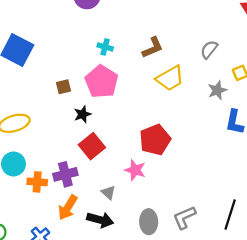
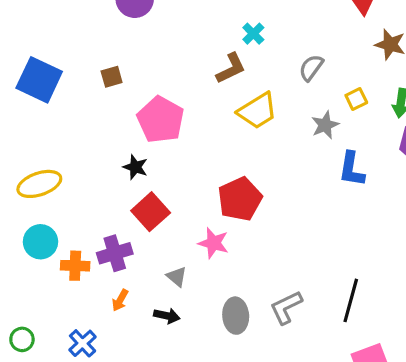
cyan cross: (105, 47) -> (253, 34), moved, turned 32
brown square: (63, 87) -> (112, 77), moved
black star: (82, 114) -> (135, 167), turned -30
orange arrow: (68, 208) -> (120, 300), size x0.6
black arrow: (100, 220) -> (167, 316), size x0.7

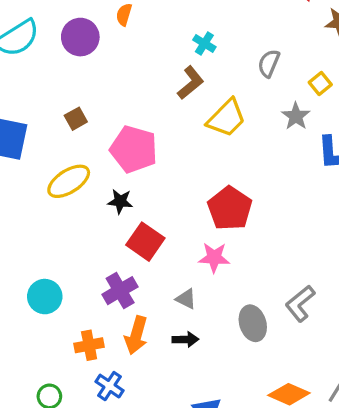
yellow ellipse: (39, 184) -> (69, 181), moved
orange cross: (75, 266) -> (89, 345), moved
orange arrow: (120, 300) -> (136, 335), size x1.6

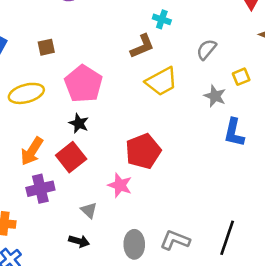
cyan cross: (204, 43) -> (162, 19), turned -30
gray star: (296, 116) -> (215, 96), turned -30
black star: (120, 201) -> (79, 123), moved
gray L-shape: (300, 303) -> (175, 240), turned 44
orange arrow: (136, 335) -> (32, 151), moved

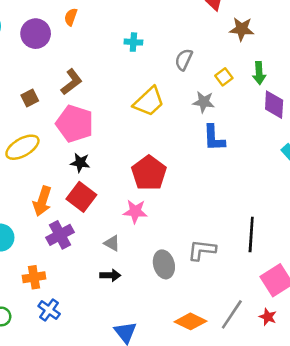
brown L-shape: (142, 46) -> (71, 82), moved
blue L-shape: (234, 133) -> (214, 138), moved

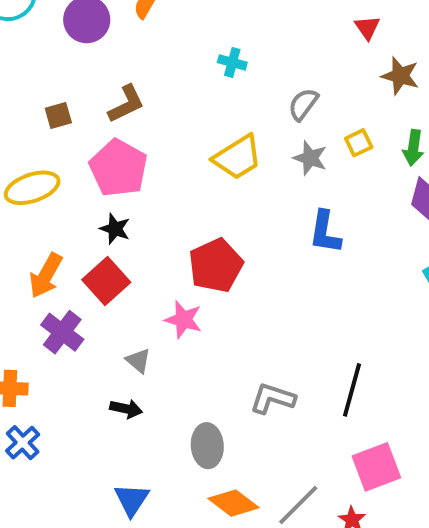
gray star: (204, 102) -> (310, 158), moved
purple cross: (60, 235) -> (62, 332), turned -36
gray ellipse: (164, 264) -> (207, 446), moved

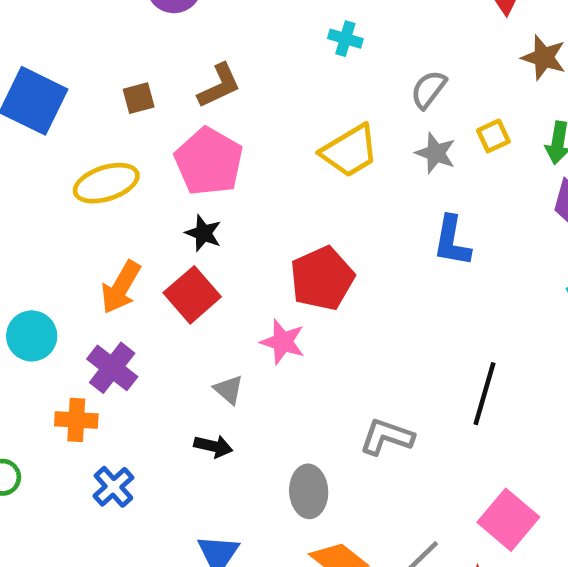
purple cross: (62, 332) -> (112, 368), moved
black line: (352, 390) -> (485, 394), moved
blue cross: (23, 443) -> (113, 487), moved
pink square: (376, 467) -> (508, 520), turned -30

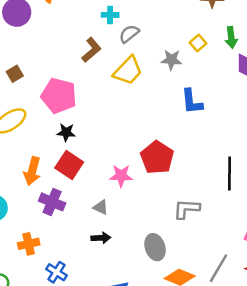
brown L-shape: (219, 86) -> (91, 50), moved
gray semicircle: (428, 89) -> (129, 34), moved, turned 30
red pentagon: (322, 278) -> (157, 157), moved
purple cross: (112, 368) -> (52, 202), moved

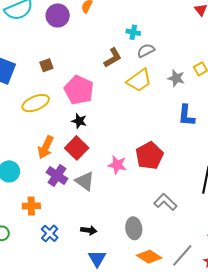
gray triangle: (101, 207) -> (85, 181), moved, size x1.5
gray L-shape: (187, 209) -> (165, 202), turned 30
black arrow: (101, 238) -> (89, 230), moved

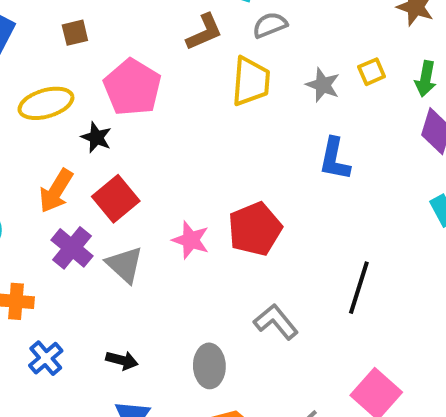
yellow trapezoid: (139, 80) -> (251, 81), turned -56
black star: (79, 121) -> (96, 137), moved

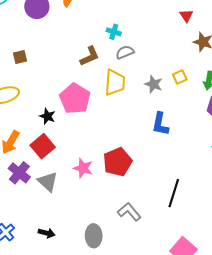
pink pentagon: (132, 87) -> (75, 99), moved
black star: (96, 137) -> (47, 116), moved

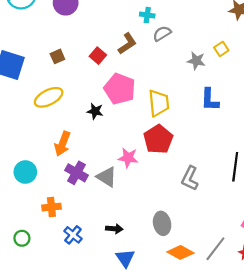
yellow trapezoid: (115, 83) -> (159, 103), moved
red square: (43, 146) -> (98, 56), moved, size x0.7
red pentagon: (118, 162) -> (158, 139), moved
pink star: (83, 168) -> (128, 158), moved
gray L-shape: (129, 212) -> (190, 178), moved, turned -105

